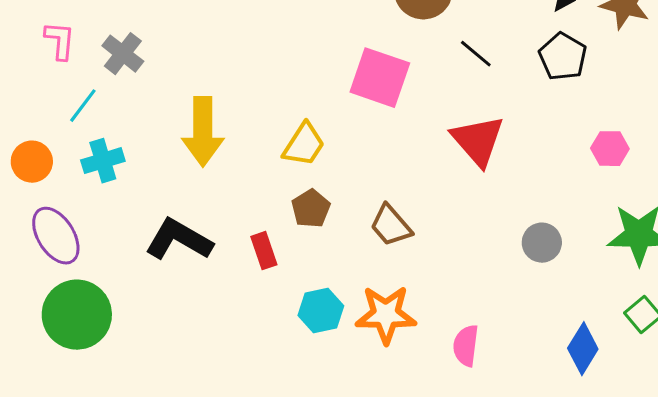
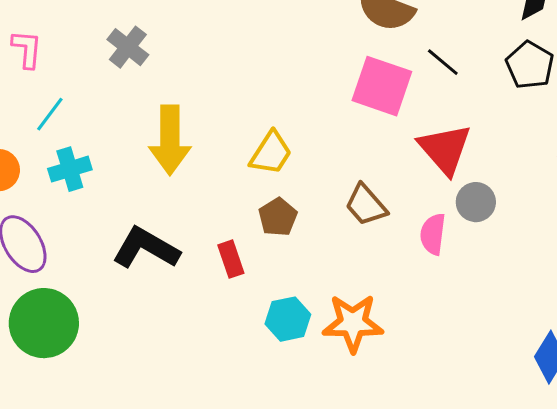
gray cross: (123, 54) -> (128, 47), moved
pink square: (380, 78) -> (382, 86), moved
brown trapezoid: (391, 226) -> (366, 205), moved
gray circle: (542, 243) -> (476, 202), moved
pink semicircle: (466, 346) -> (433, 234), moved

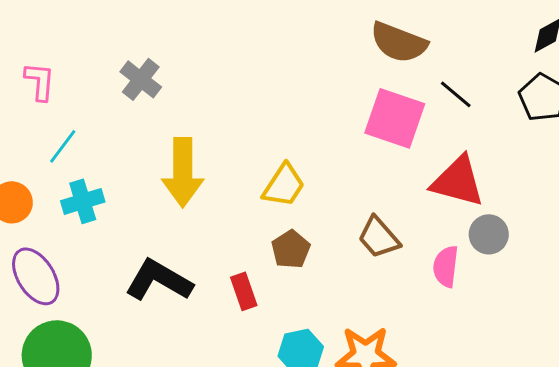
red triangle: (445, 149) -> (458, 181), turned -34

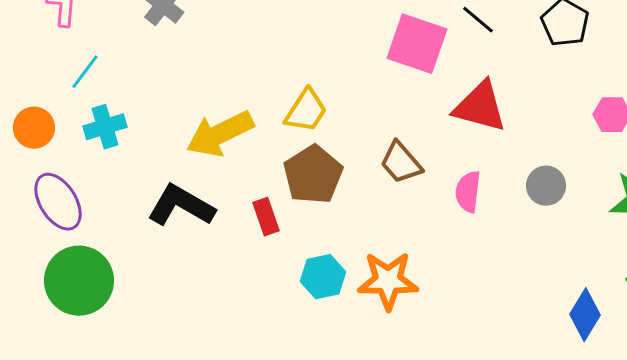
yellow arrow: (183, 172) -> (220, 134), moved, turned 64
gray circle: (489, 234) -> (546, 186), moved
brown pentagon: (291, 249) -> (313, 175), size x1.5

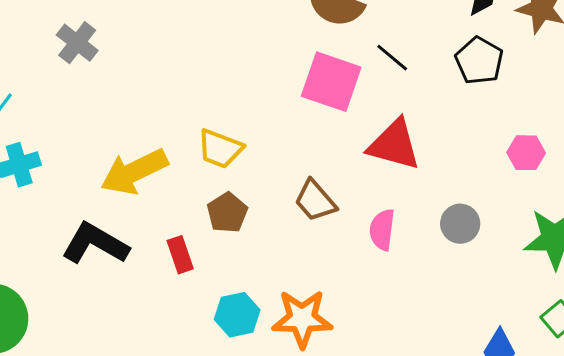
yellow trapezoid: (306, 111) -> (220, 149), turned 78
brown pentagon: (313, 175) -> (227, 213), size x0.7

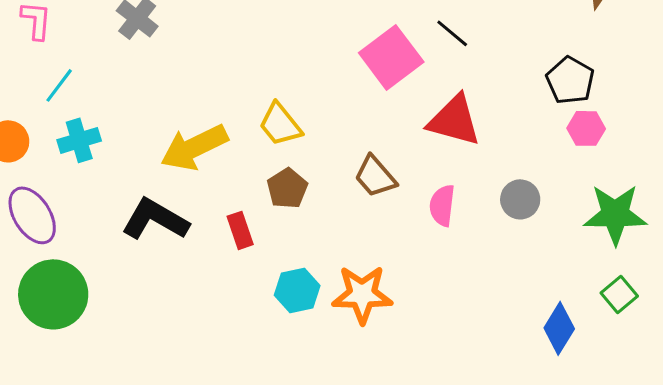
black pentagon: (479, 61) -> (570, 80), moved
pink square: (331, 82) -> (391, 57), turned 34
yellow trapezoid: (220, 149) -> (280, 124), turned 30

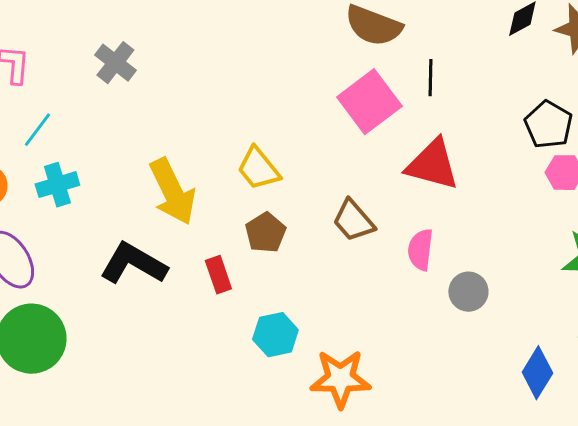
black line: (452, 33) -> (430, 78), turned 51
yellow arrow: (194, 147) -> (172, 192), turned -90
gray circle: (520, 199) -> (468, 292), moved
orange star: (362, 294) -> (340, 379), moved

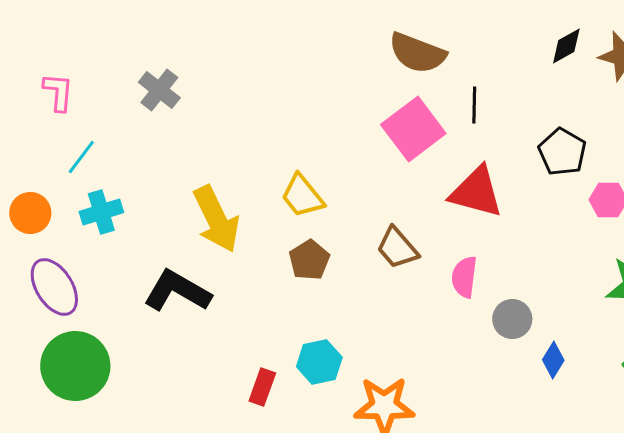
black pentagon: (548, 125) -> (562, 152), moved
red rectangle: (218, 275) -> (262, 387), moved, turned 39
blue diamond: (537, 373) -> (553, 360), moved, size x0.7

